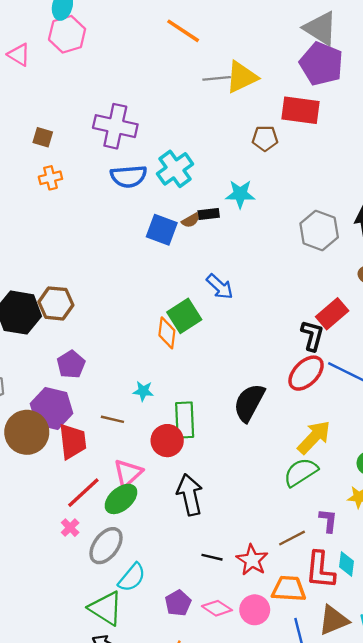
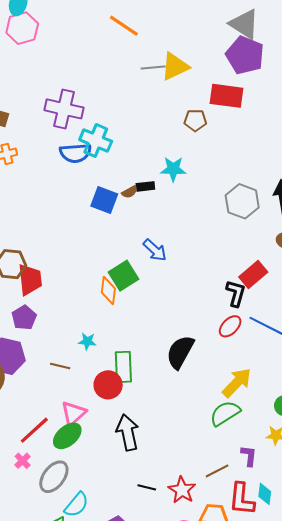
cyan cross: (175, 169) -> (96, 141), moved, turned -32
red ellipse: (306, 373) -> (230, 326), size x0.7
red trapezoid: (73, 441) -> (30, 280), moved

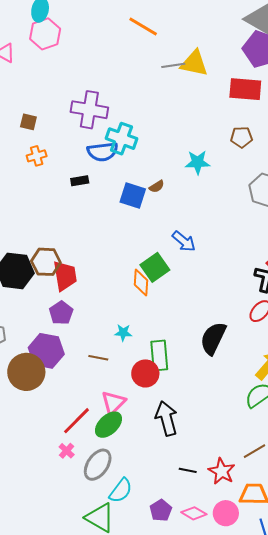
yellow triangle: (175, 66) -> (194, 63), turned 40
brown pentagon: (195, 120) -> (241, 137), moved
black rectangle: (145, 186) -> (80, 181), moved

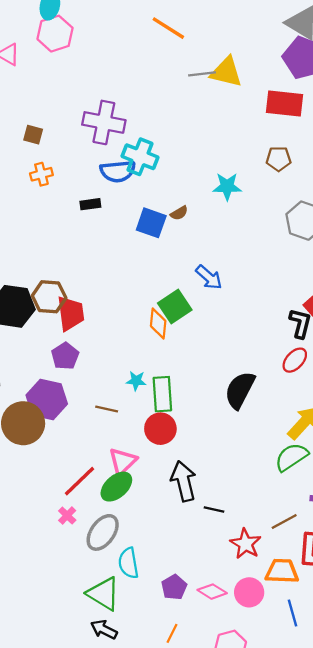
green rectangle: (159, 355) -> (162, 394), moved
black line: (188, 470) -> (214, 510), moved
cyan semicircle: (121, 491) -> (128, 563), turned 132

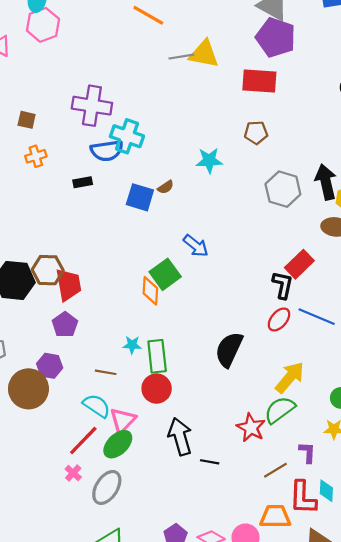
purple hexagon: (47, 400) -> (50, 366), size x0.7
red star: (246, 544) -> (251, 428), moved
cyan semicircle: (128, 563) -> (97, 406), moved, turned 136

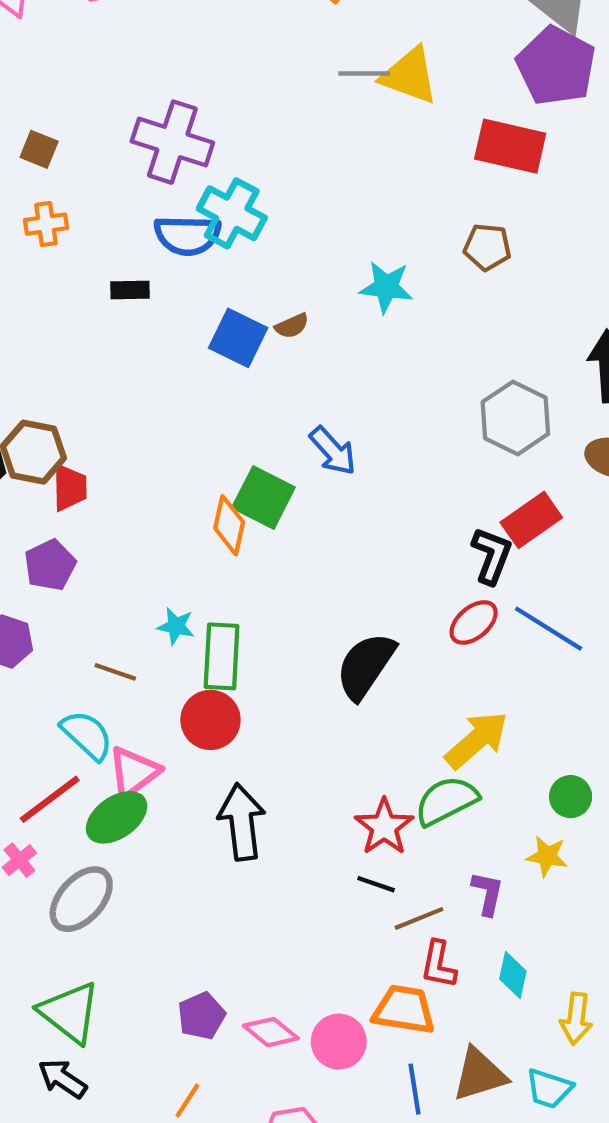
gray hexagon: (283, 189) -> (515, 418), moved
green square: (165, 274) -> (263, 497), turned -36
red trapezoid: (68, 285) -> (70, 488), size x0.7
black line: (210, 462) -> (376, 884), moved
red L-shape: (303, 498) -> (439, 965), moved, size x0.7

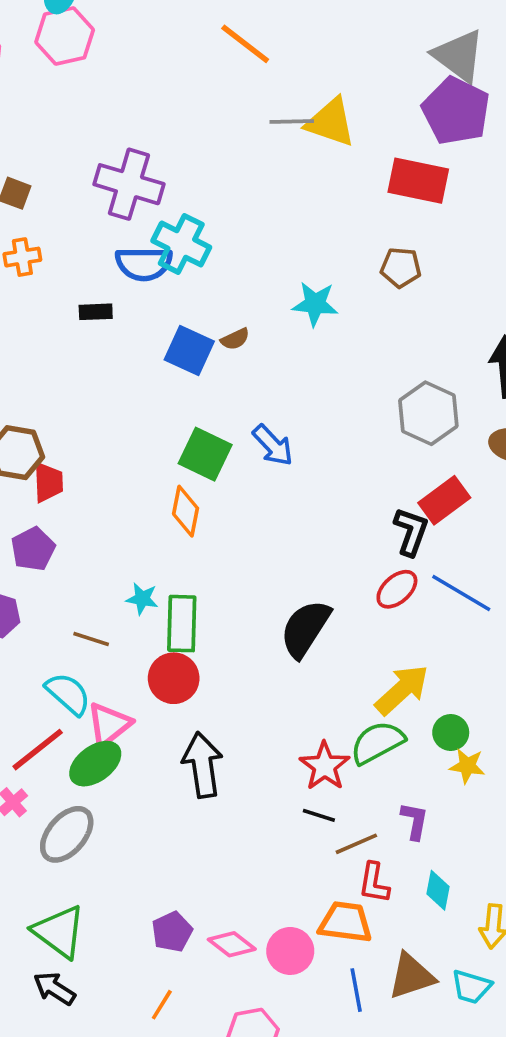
green square: (263, 497) -> (205, 454), moved
green circle: (571, 797) -> (451, 733), moved
yellow star: (547, 856) -> (467, 766), moved

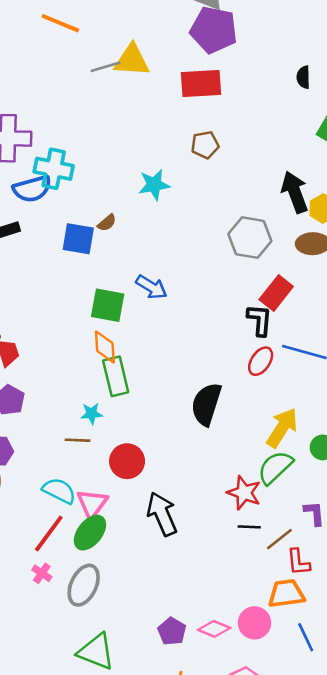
green rectangle: (182, 624) -> (116, 376), moved
brown line: (91, 639) -> (77, 440), moved

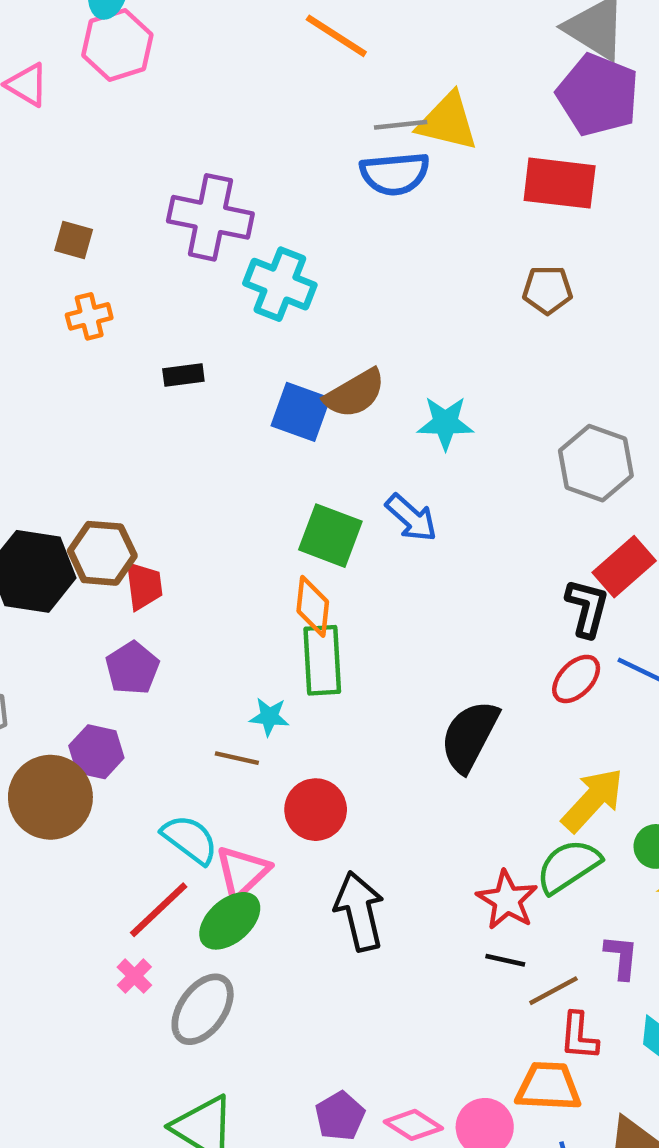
cyan star: (154, 185) -> (445, 423), moved
blue semicircle: (32, 189) -> (395, 174), moved
brown semicircle: (107, 223) -> (355, 393), size x1.8

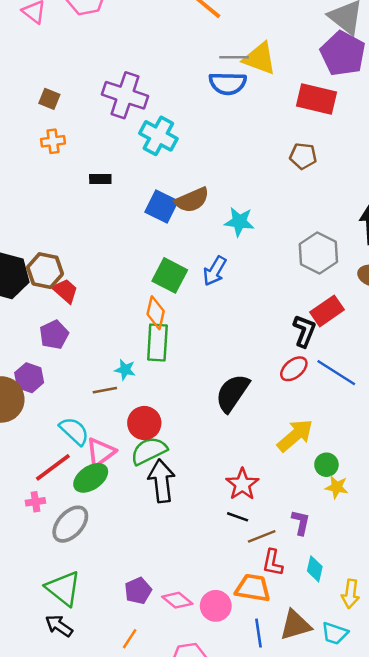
blue arrow: (411, 518) -> (215, 271), turned 72
red trapezoid: (144, 586) -> (65, 291), turned -48
brown line: (237, 758) -> (105, 390), turned -30
green semicircle: (568, 866) -> (149, 451), moved
pink cross: (134, 976) -> (35, 502), turned 30

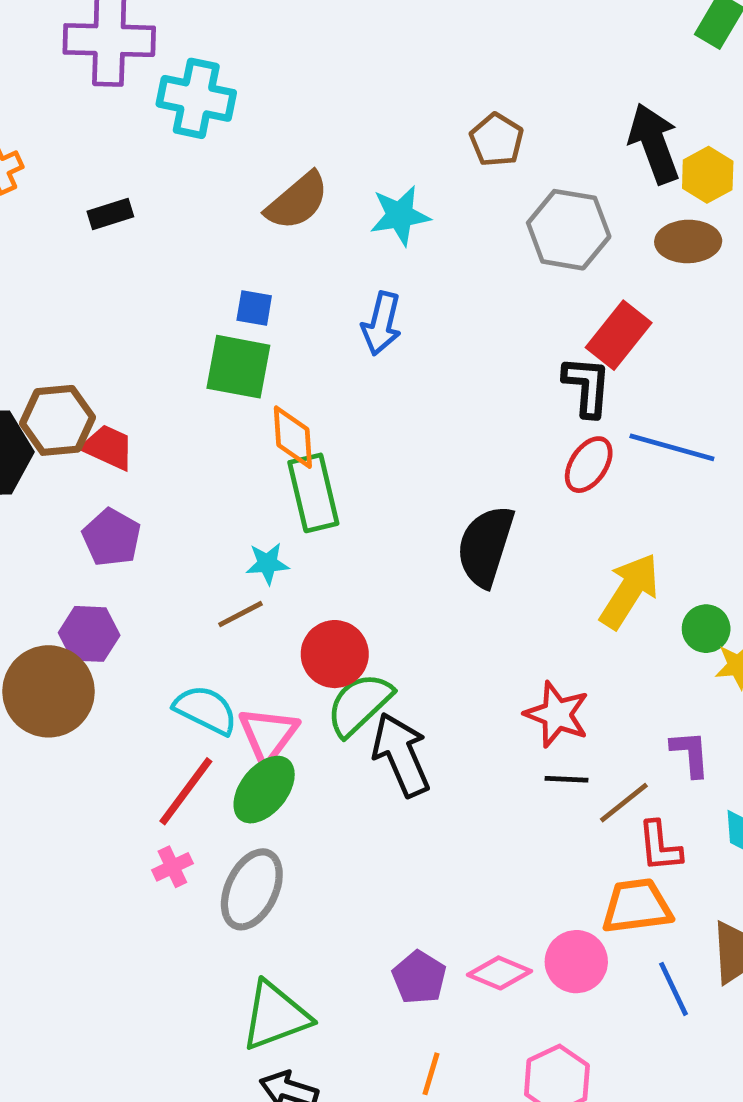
brown pentagon: (303, 156) -> (497, 140), moved, turned -30
blue square: (161, 207) -> (254, 308), moved, size x0.6
green square: (170, 275) -> (238, 367), moved
green triangle: (63, 588) -> (275, 1016), turned -42

